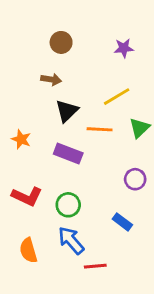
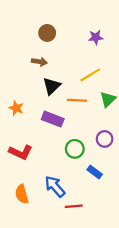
green circle: (68, 205) -> (75, 149), moved

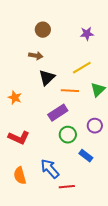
purple rectangle: (53, 119) -> (58, 113), moved, turned -54

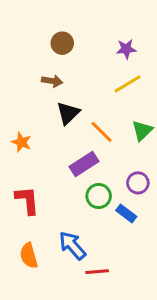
yellow line: (82, 68) -> (128, 84), moved
orange line: (70, 91) -> (102, 132), turned 42
red L-shape: (19, 138) -> (27, 200), turned -120
blue rectangle: (86, 156) -> (126, 213), moved

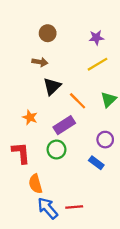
orange star: (21, 142) -> (30, 117), moved
green circle: (99, 196) -> (56, 149), moved
blue arrow: (72, 245) -> (48, 208), moved
orange semicircle: (29, 256) -> (35, 184), moved

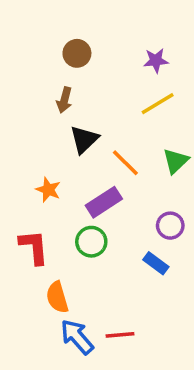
brown arrow: (40, 62) -> (64, 100), turned 96

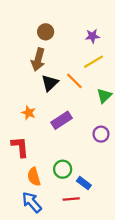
brown arrow: (64, 100) -> (38, 60), size x1.5
orange line: (125, 163) -> (74, 81), moved
green circle: (91, 242) -> (63, 169), moved
blue rectangle: (156, 263) -> (84, 183), moved
blue arrow: (77, 337) -> (32, 202), moved

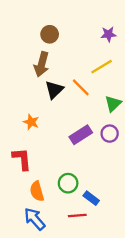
purple star: (92, 36) -> (108, 34), moved
purple rectangle: (62, 120) -> (81, 135), moved
purple circle: (101, 134) -> (110, 134), moved

